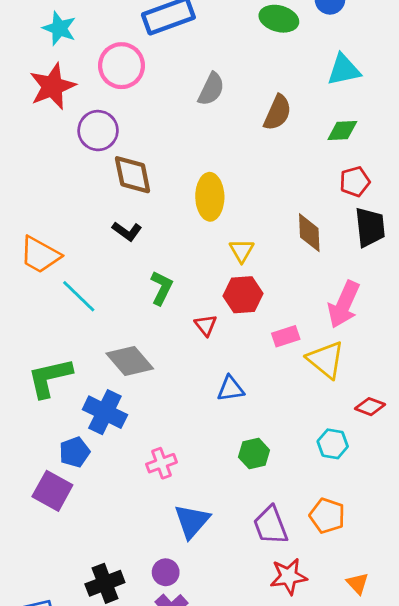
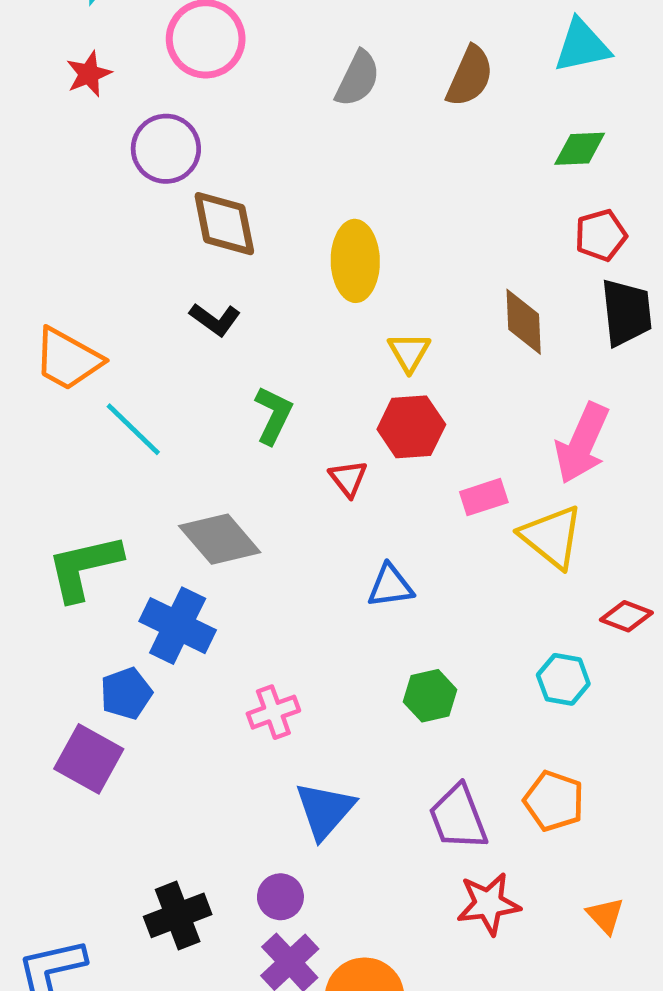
red star: (52, 86) -> (89, 74), size x0.6
brown semicircle: (277, 113) -> (470, 76), moved

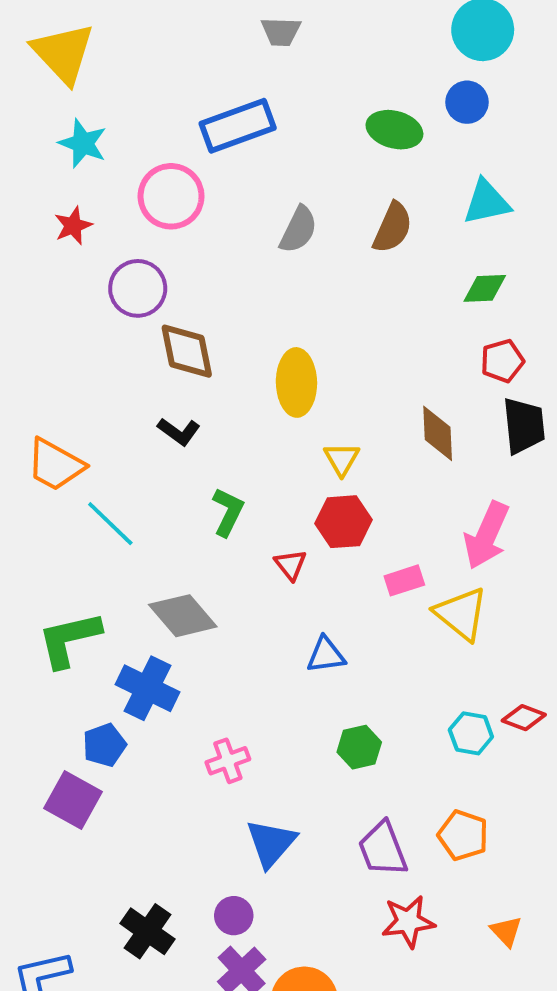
red diamond: (626, 616) -> (524, 718), moved
black cross: (178, 915) -> (148, 931), turned -34

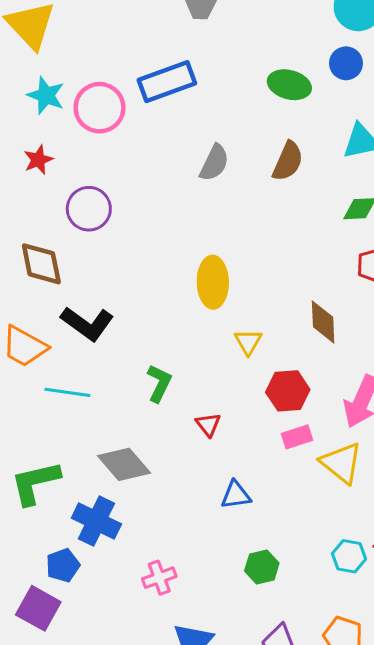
pink circle: (171, 196) -> (100, 108), moved
brown diamond: (187, 351) -> (41, 264), moved
black L-shape: (179, 431) -> (87, 324), moved, size x1.6
red hexagon: (344, 522) -> (288, 391), moved
cyan line: (110, 524) -> (67, 392), turned -36

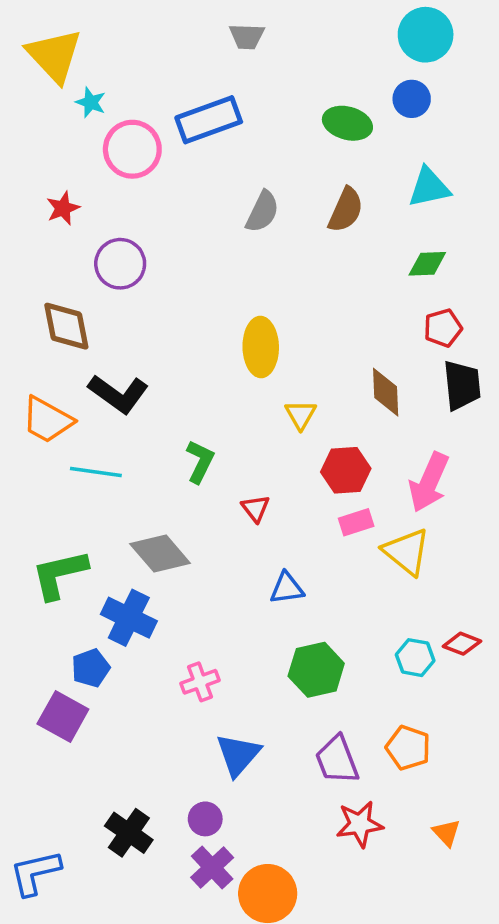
cyan star: (46, 95) -> (91, 102), moved, size x0.7
green hexagon: (262, 567) -> (316, 670), size x1.4

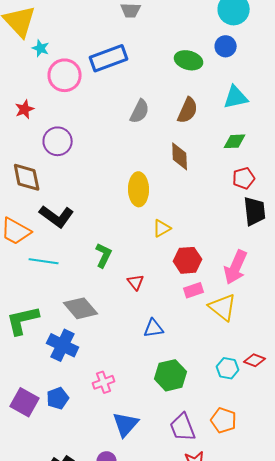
brown diamond: (386, 392) -> (180, 156), moved
yellow triangle: (301, 415) -> (162, 228), turned 30
blue pentagon: (91, 668) -> (58, 398), moved

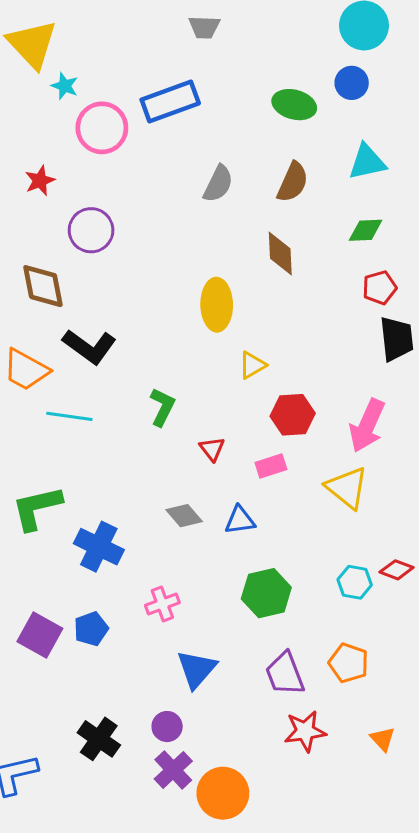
pink rectangle: (194, 290) -> (271, 466), moved
gray diamond: (81, 308) -> (184, 516), moved, size x0.7

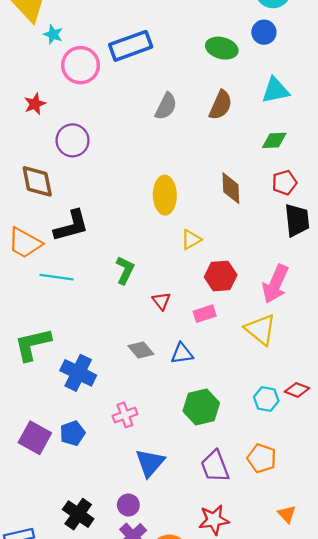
brown diamond: (280, 253) -> (231, 188), moved
black L-shape: (89, 347) -> (71, 226), turned -51
red star: (305, 731) -> (214, 520), moved

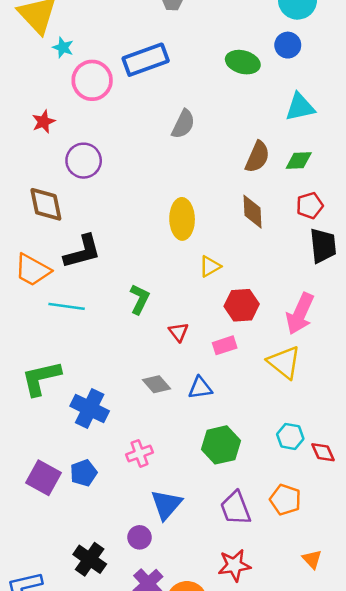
brown semicircle: (221, 105) -> (257, 157), moved
red diamond: (297, 390) -> (323, 452), moved, turned 45
purple circle: (128, 505) -> (140, 537), moved

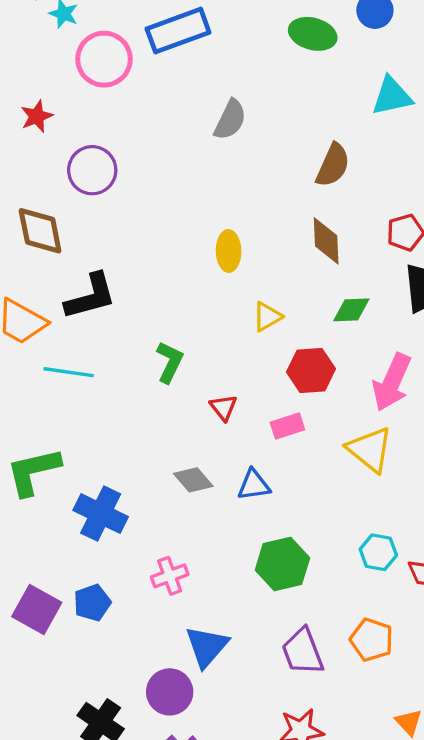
green diamond: (299, 161) -> (351, 310), moved
yellow ellipse: (182, 219) -> (229, 251), size x0.7
purple circle: (140, 537) -> (170, 692), size x1.4

